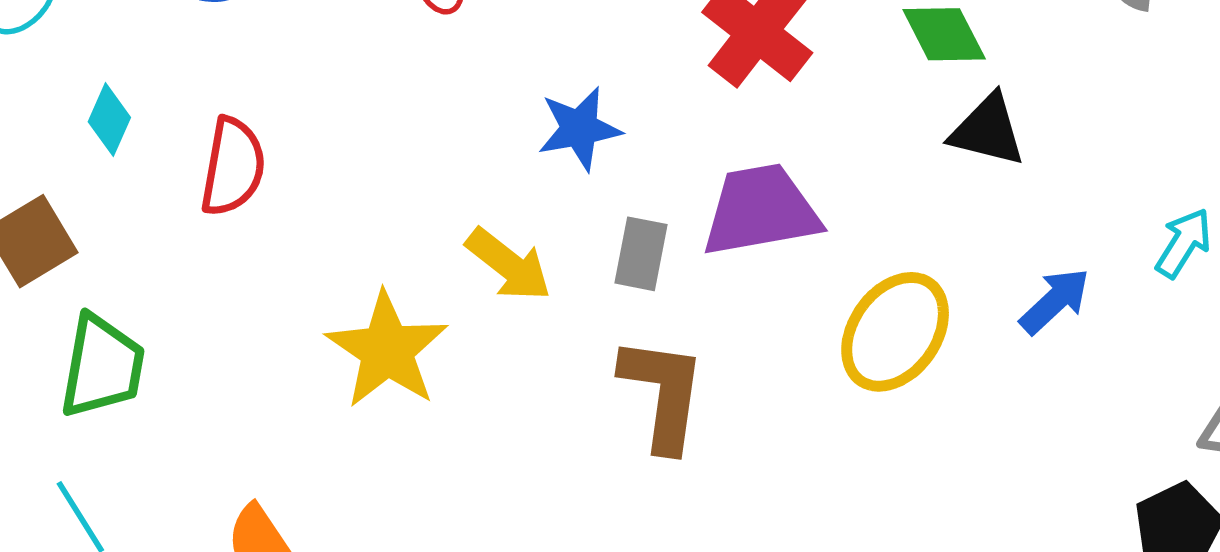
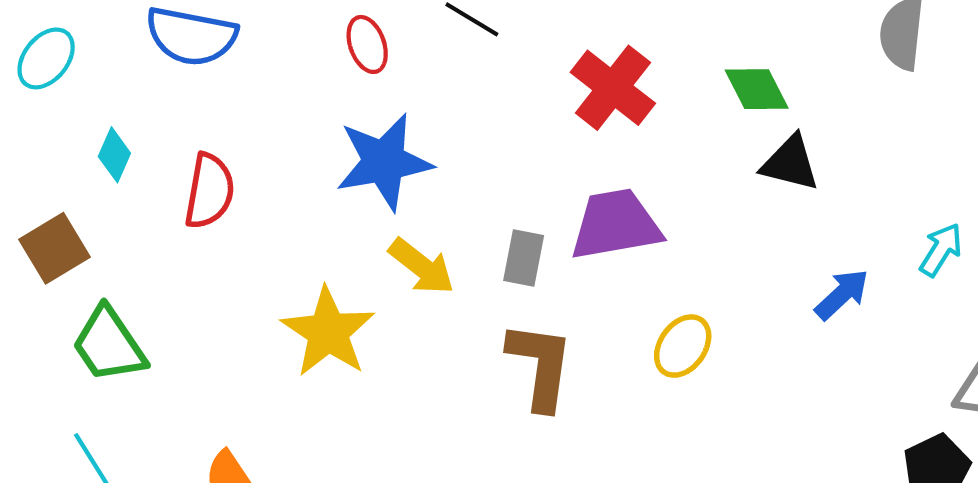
blue star: (579, 129) -> (384, 162), moved, size x1.5
yellow ellipse: (895, 332) -> (683, 346), moved, size x0.7
green trapezoid: (102, 366) -> (109, 345), turned 136

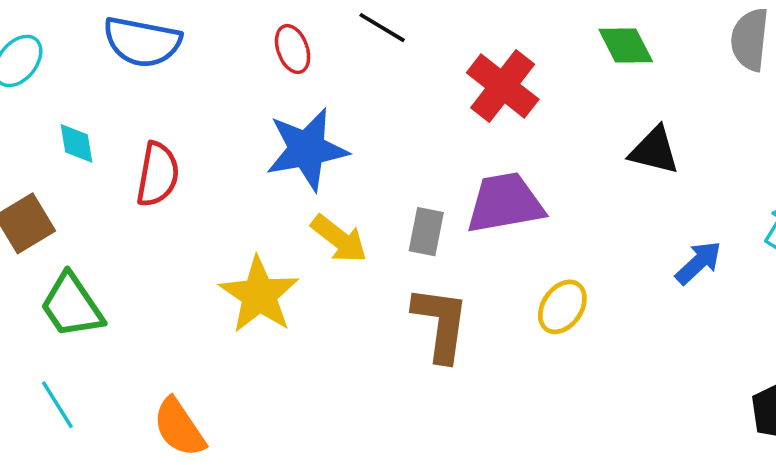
green diamond: (757, 89) -> (626, 45), moved
cyan diamond: (114, 155) -> (76, 143), turned -33

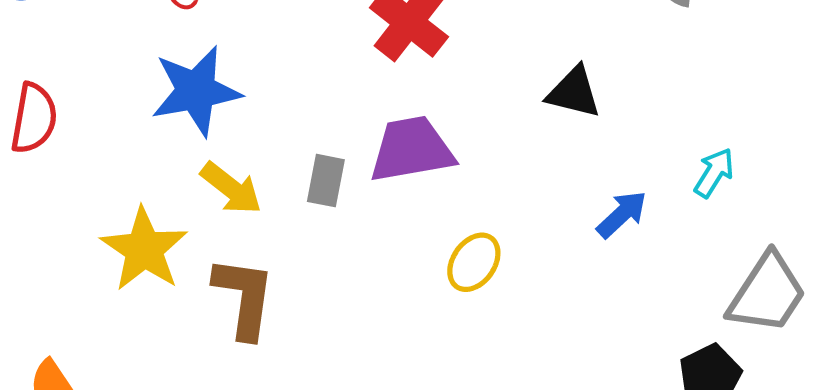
brown L-shape: (441, 324) -> (244, 297), moved

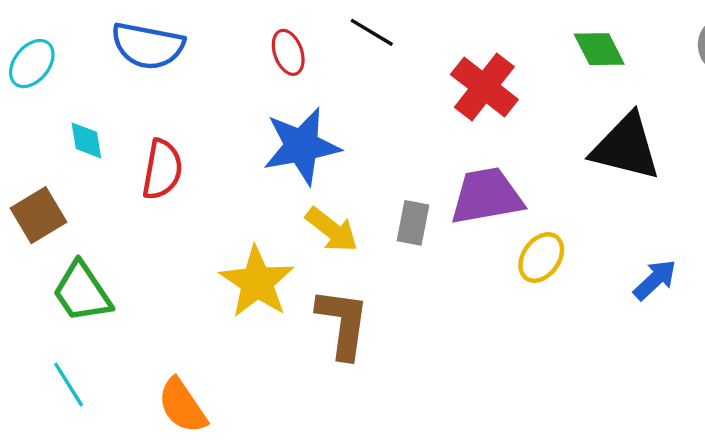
black triangle: (574, 92) -> (626, 147), size x1.5
blue arrow: (622, 214) -> (655, 280), moved
yellow ellipse: (474, 262) -> (541, 257), moved

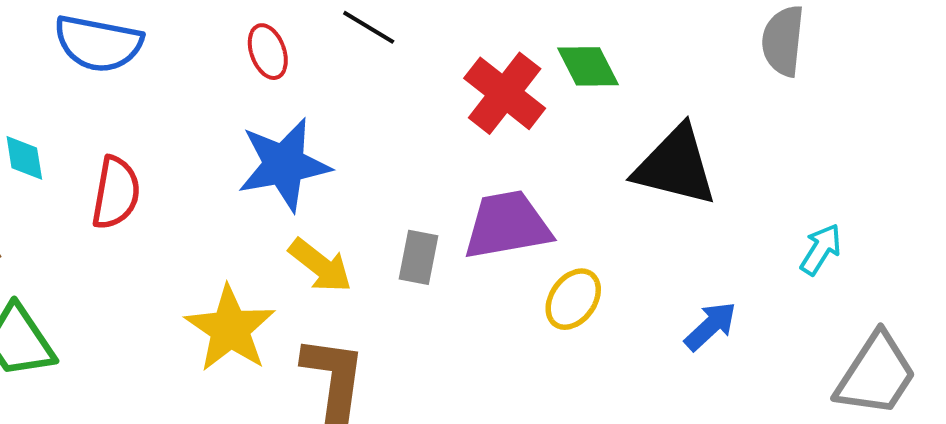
green diamond: (599, 49) -> (588, 66), moved

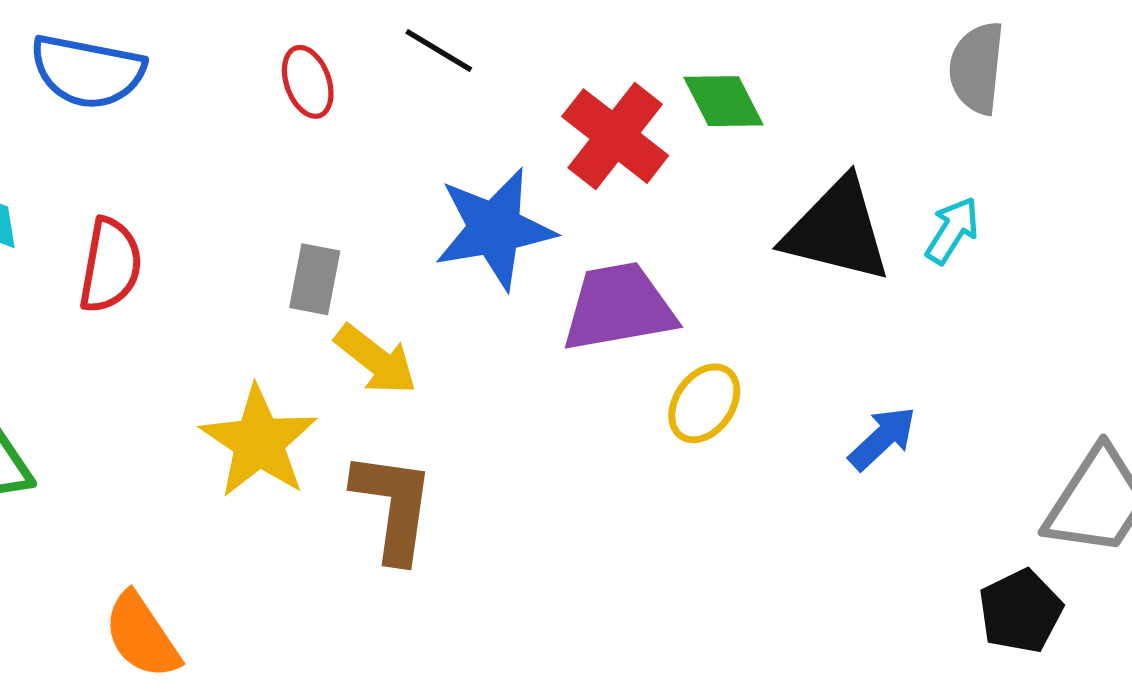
blue star: (284, 165) -> (495, 229), moved
cyan arrow: (821, 249) -> (952, 230), moved
gray rectangle: (418, 257) -> (315, 279), moved

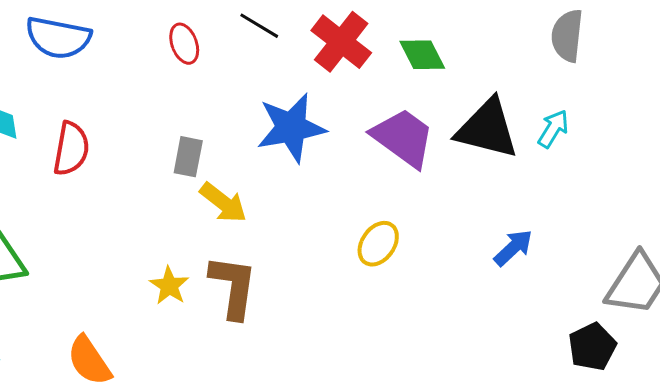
red cross: (615, 136) -> (341, 42), moved
purple trapezoid: (619, 307) -> (403, 138), moved, turned 46
yellow ellipse: (704, 403) -> (378, 244), moved
yellow star: (259, 442) -> (169, 286), moved, size x0.6

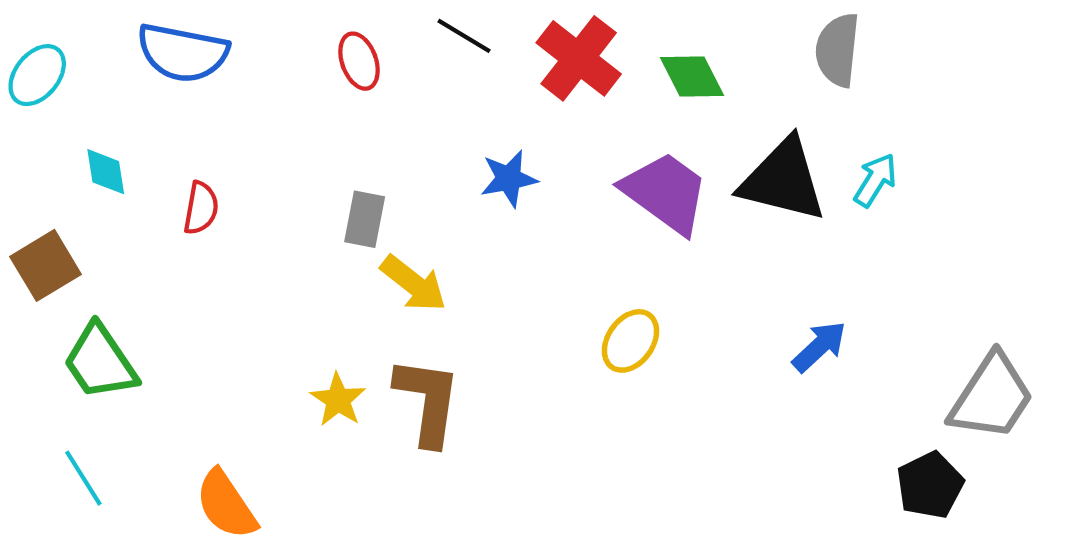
gray semicircle: (567, 36) -> (838, 50), moved
blue star: (291, 128) -> (509, 179), size x0.6
red semicircle: (71, 149) -> (201, 208), size x0.7

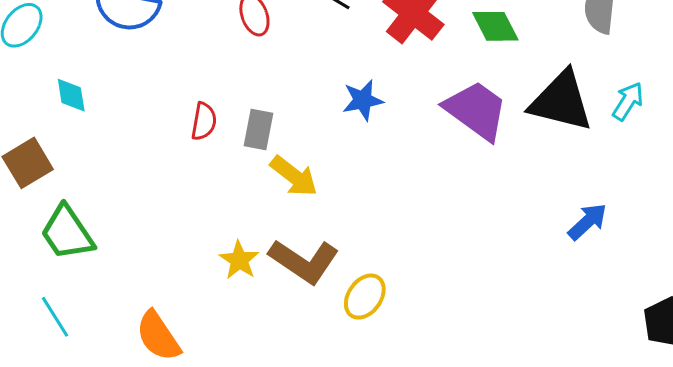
red semicircle: (201, 208) -> (204, 121), moved
yellow ellipse: (630, 341) -> (365, 297), moved
brown L-shape: (428, 401) -> (304, 261), turned 116

